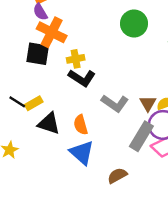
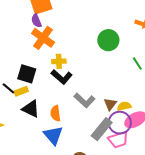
black square: (38, 54) -> (27, 74), moved

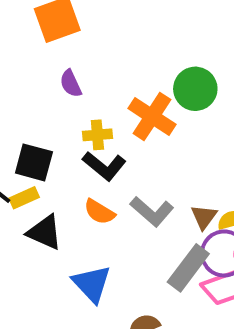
purple semicircle: (36, 21) -> (71, 84), moved
orange cross: (43, 38) -> (152, 116), moved
orange semicircle: (55, 113) -> (99, 212), moved, turned -49

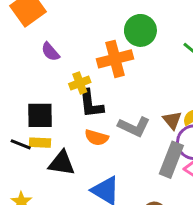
orange cross: (152, 116) -> (115, 59), turned -32
black L-shape: (104, 166) -> (91, 104), turned 60
yellow rectangle: (24, 198) -> (40, 143), turned 42

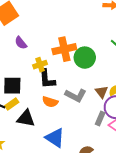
green circle: (140, 30) -> (85, 58), moved
yellow rectangle: (40, 143) -> (12, 104), turned -40
gray rectangle: (171, 160) -> (100, 118), size x0.6

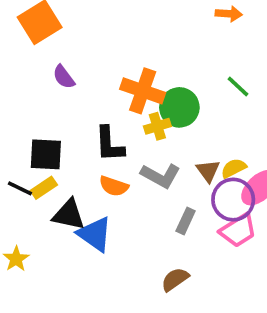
orange cross: (64, 49) -> (143, 91), turned 30
yellow cross: (40, 65) -> (157, 126), moved
gray rectangle: (100, 118) -> (186, 221), moved
blue triangle: (55, 138) -> (95, 234), moved

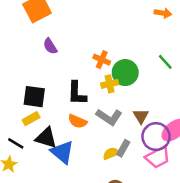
orange cross: (143, 91) -> (102, 60), size x0.6
yellow semicircle: (234, 168) -> (111, 153), moved
black line: (20, 188) -> (16, 143), moved

